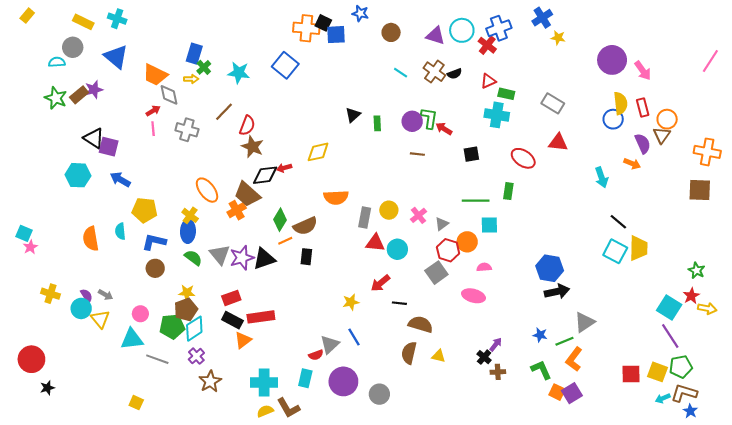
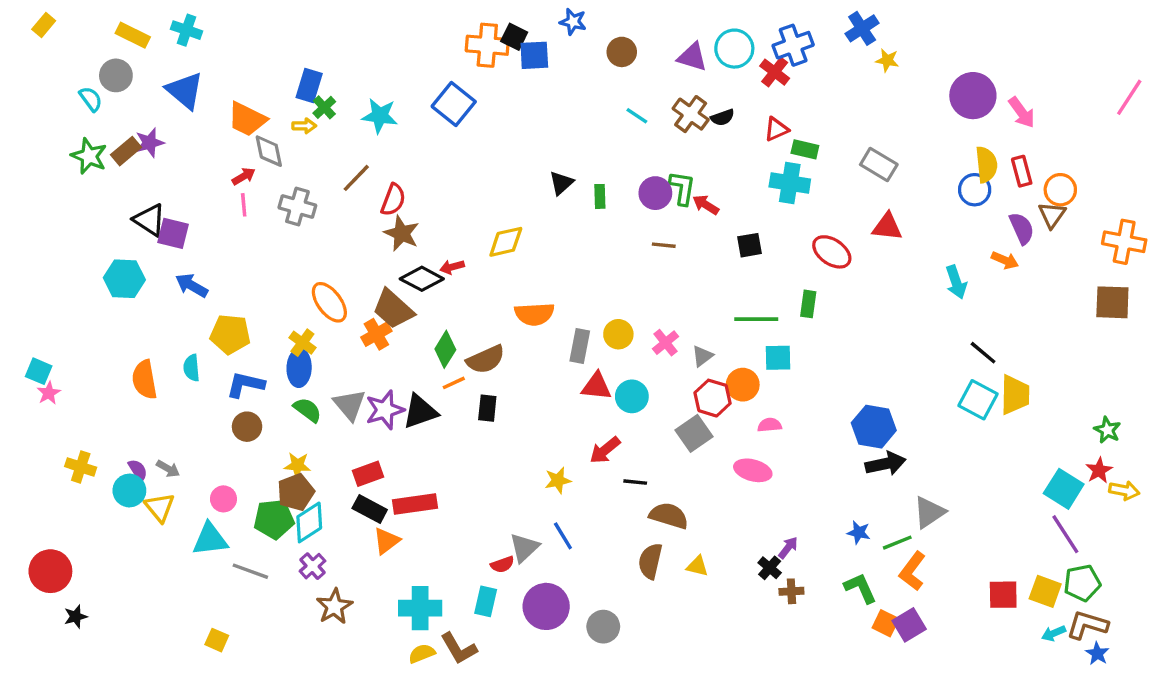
cyan semicircle: (57, 62) -> (91, 99), turned 56
black diamond: (265, 175) -> (422, 279), turned 35

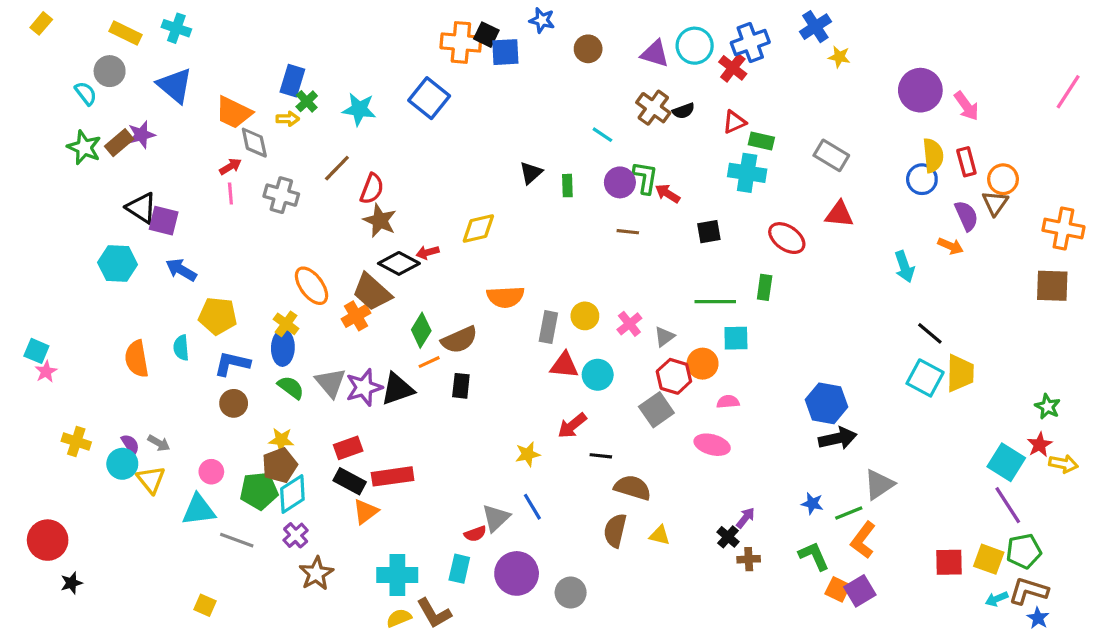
cyan line: (637, 116) -> (602, 135), moved

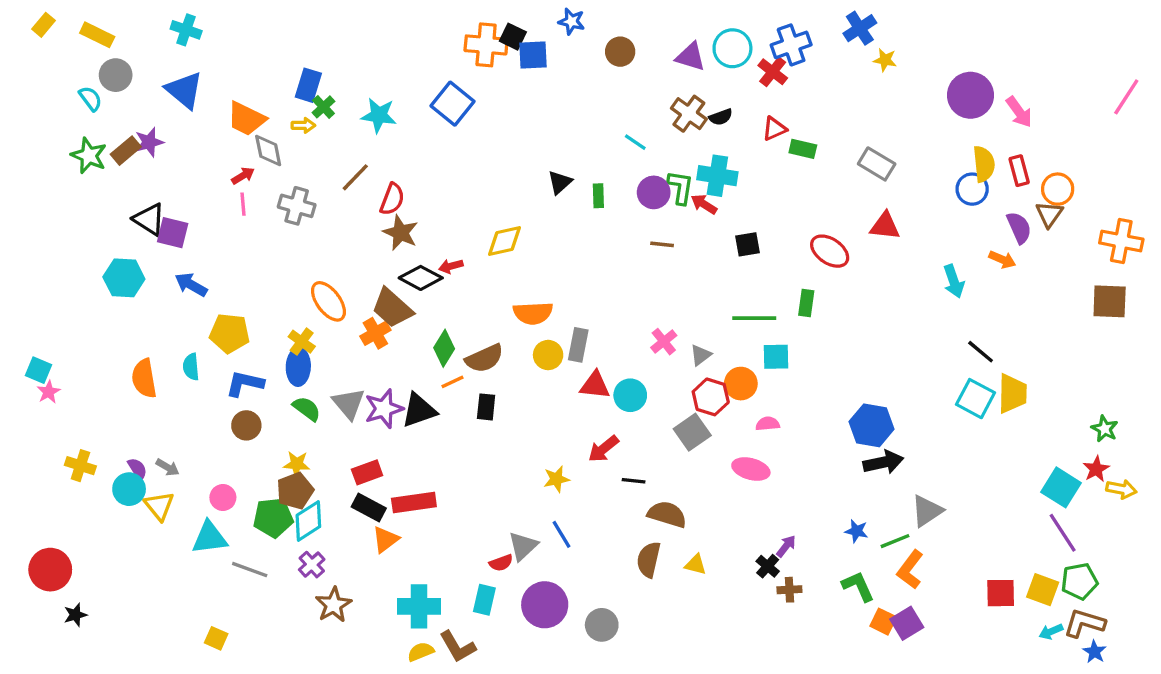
yellow rectangle: (125, 33) -> (97, 35), moved
cyan cross: (747, 173) -> (717, 176), moved
yellow circle: (585, 316) -> (548, 355), moved

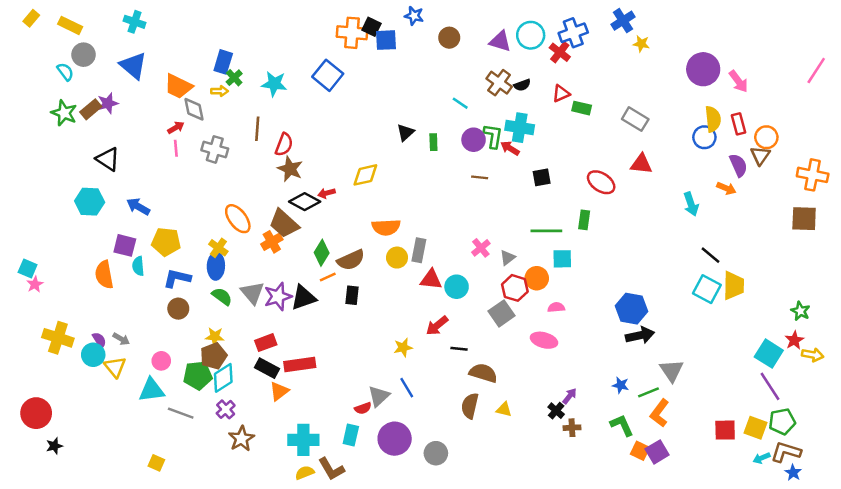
brown line: (355, 177) -> (257, 129), turned -40
purple square: (173, 233) -> (125, 245), moved
yellow cross: (80, 466) -> (58, 338), size x1.4
gray triangle: (927, 511) -> (672, 371), turned -30

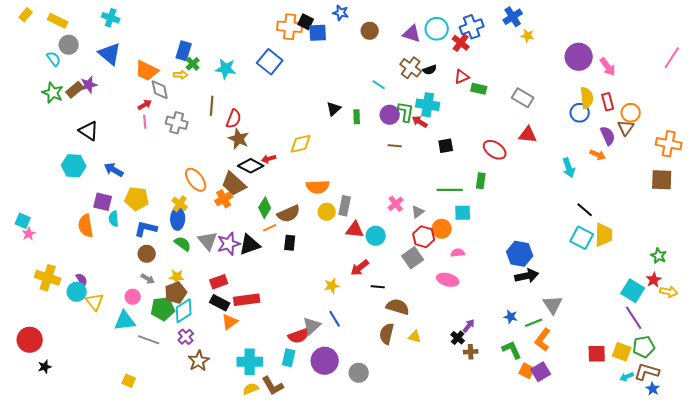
gray arrow: (121, 339) -> (148, 279), moved
red semicircle: (363, 408) -> (299, 336), size x1.5

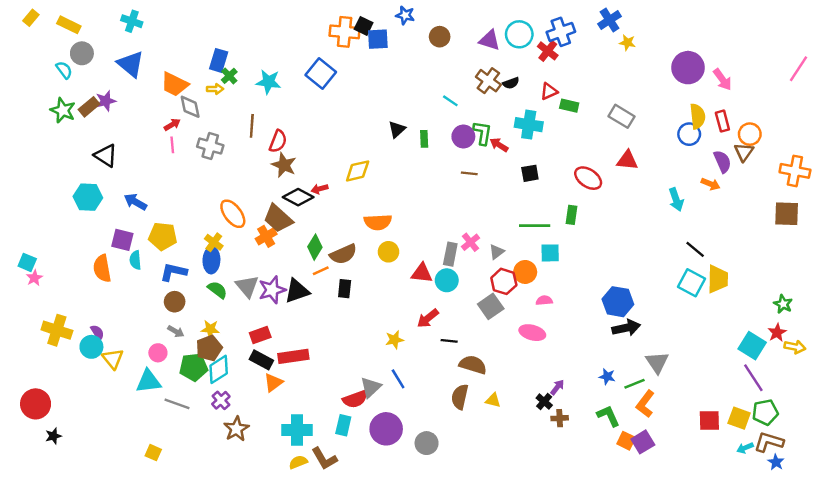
cyan cross: (428, 105) -> (529, 125), moved
gray rectangle: (345, 206) -> (450, 254), moved

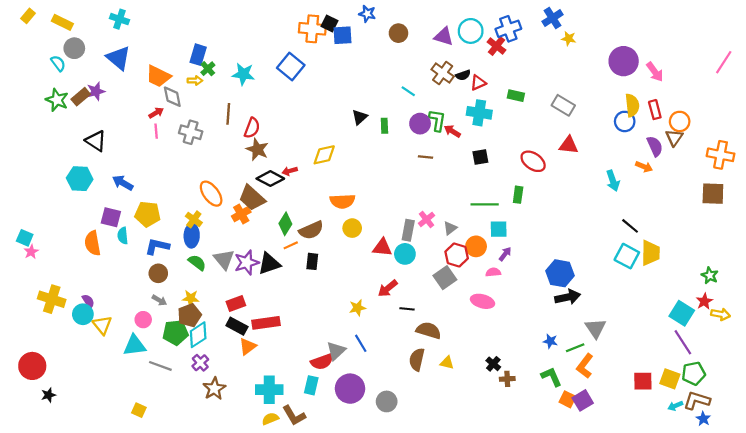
red triangle: (549, 91) -> (478, 83), moved
purple arrow: (557, 387) -> (505, 254), moved

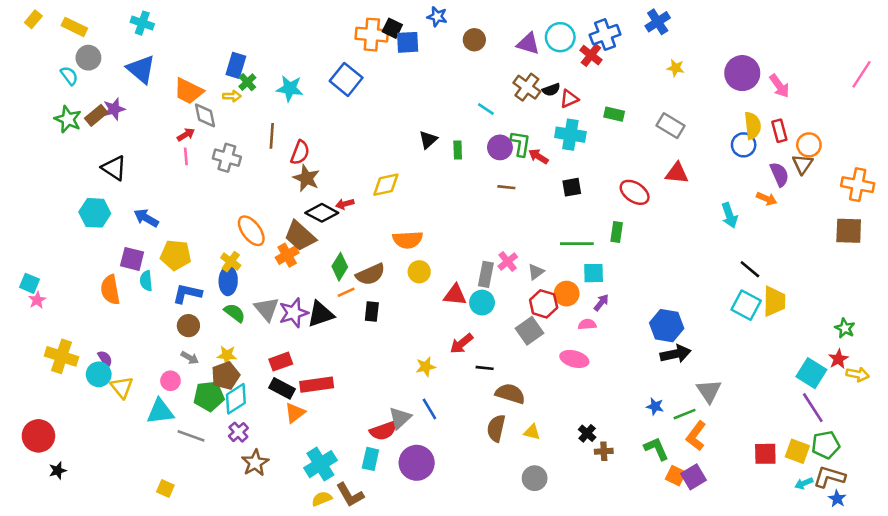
yellow star: (569, 39) -> (676, 68), moved
cyan cross: (269, 390) -> (320, 464), turned -32
gray circle: (387, 401) -> (535, 478), moved

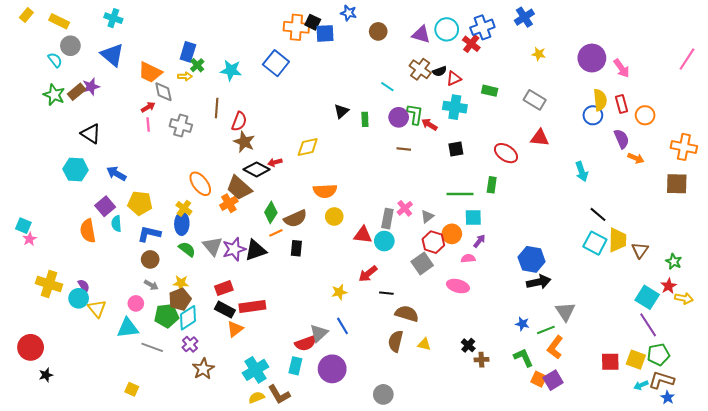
brown triangle: (803, 164) -> (640, 250), moved
orange arrow: (767, 199) -> (636, 158), moved
purple square: (132, 259) -> (105, 206), turned 36
gray circle: (535, 478) -> (383, 394), moved

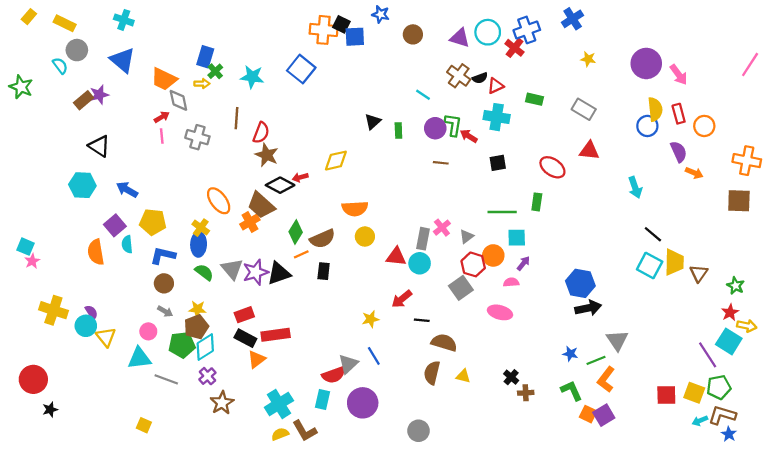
green star: (54, 95) -> (21, 87), moved
cyan square: (647, 297) -> (729, 341), moved

